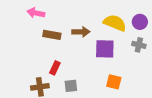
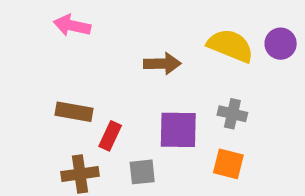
brown rectangle: (52, 35) -> (74, 112), moved
gray cross: (139, 45) -> (232, 114), moved
purple square: (105, 49) -> (178, 130), moved

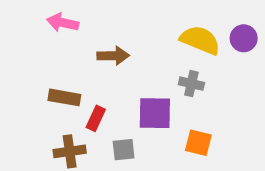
brown arrow: (162, 64) -> (113, 56), moved
gray cross: (232, 114) -> (191, 84), moved

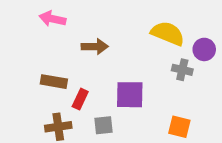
purple circle: (244, 38) -> (204, 49), moved
gray cross: (191, 84) -> (182, 70), moved
orange square: (198, 143) -> (179, 127), moved

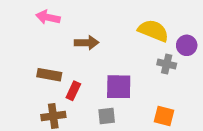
gray square: (104, 125) -> (107, 116), moved

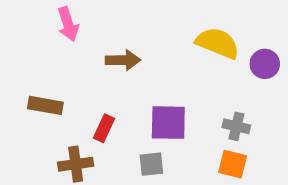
pink arrow: (48, 17) -> (68, 24), turned -120
gray cross: (167, 64) -> (236, 126), moved
brown rectangle: (49, 75) -> (45, 105), moved

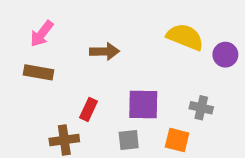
pink arrow: (68, 24) -> (42, 34), moved, turned 56
brown rectangle: (45, 105) -> (39, 72), moved
orange square: (233, 164) -> (177, 140), moved

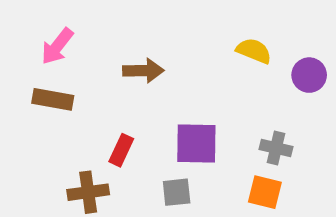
yellow semicircle: (185, 37) -> (254, 51), size x0.7
orange square: (177, 140) -> (265, 192), moved

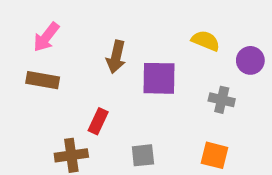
brown arrow: (143, 71) -> (116, 57), turned 104
purple square: (196, 144) -> (159, 78), moved
gray cross: (276, 148) -> (222, 100), moved

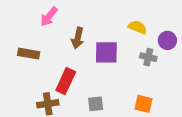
pink arrow: (46, 37) -> (49, 16), moved
gray cross: (222, 100) -> (148, 57), moved
red rectangle: (98, 121) -> (66, 81), size x1.5

